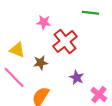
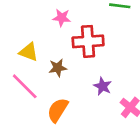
red cross: (65, 41) -> (88, 41), turned 35

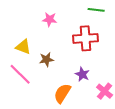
red cross: (88, 41) -> (86, 38), moved
orange semicircle: (58, 110) -> (62, 93), moved

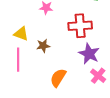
pink line: (20, 74) -> (18, 60), turned 45
purple star: (82, 74) -> (89, 54), moved, size x1.5

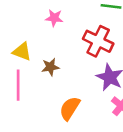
red cross: (80, 26) -> (98, 41), turned 30

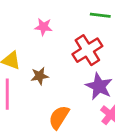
red cross: (98, 41) -> (87, 50), turned 32

